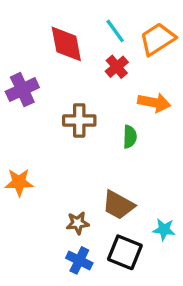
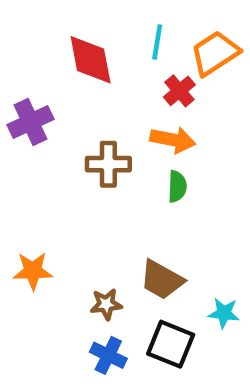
cyan line: (115, 31) -> (157, 42), turned 45
red cross: (117, 67) -> (179, 91), moved
orange arrow: (154, 103) -> (173, 140), moved
orange star: (19, 182) -> (33, 271), moved

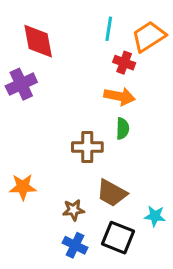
red diamond: (91, 60) -> (38, 41), moved
red cross: (179, 91) -> (124, 63), turned -30
brown cross: (108, 164) -> (87, 147), moved

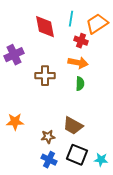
red diamond: (38, 41) -> (45, 27), moved
brown cross: (87, 147) -> (45, 76), moved
cyan star: (155, 216) -> (101, 160), moved

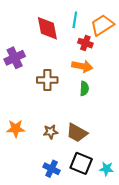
brown star: (48, 137) -> (51, 132), moved

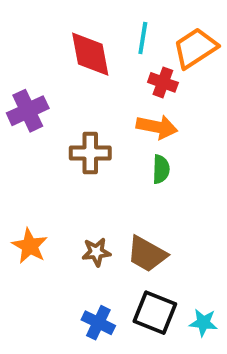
orange star: (16, 129) -> (30, 246), turned 30

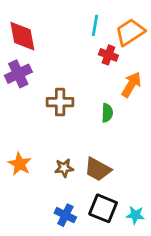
red diamond: (90, 54) -> (22, 36), moved
orange arrow: (157, 127) -> (131, 85), moved, turned -70

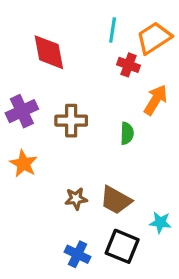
red diamond: (22, 36) -> (49, 52), moved
purple cross: (18, 74) -> (22, 111), moved
orange star: (20, 164) -> (23, 164), moved
cyan star: (135, 215) -> (160, 222), moved

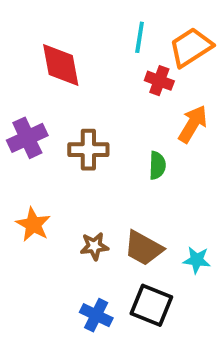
orange star: (23, 164) -> (33, 225), moved
cyan star: (160, 222) -> (197, 260), moved

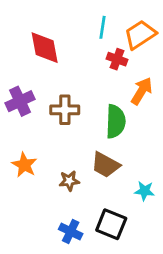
green semicircle: (157, 165) -> (116, 121), size x1.6
brown trapezoid: (144, 248) -> (105, 165), moved

